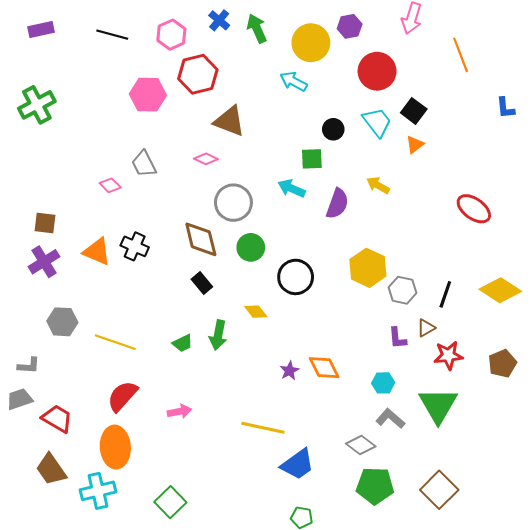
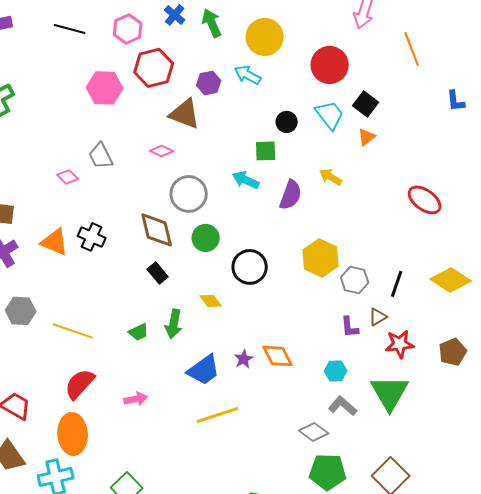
purple hexagon: (350, 26) -> (209, 83), moved
yellow line: (263, 428) -> (218, 415), turned -30
blue trapezoid: (298, 464) -> (204, 370), moved

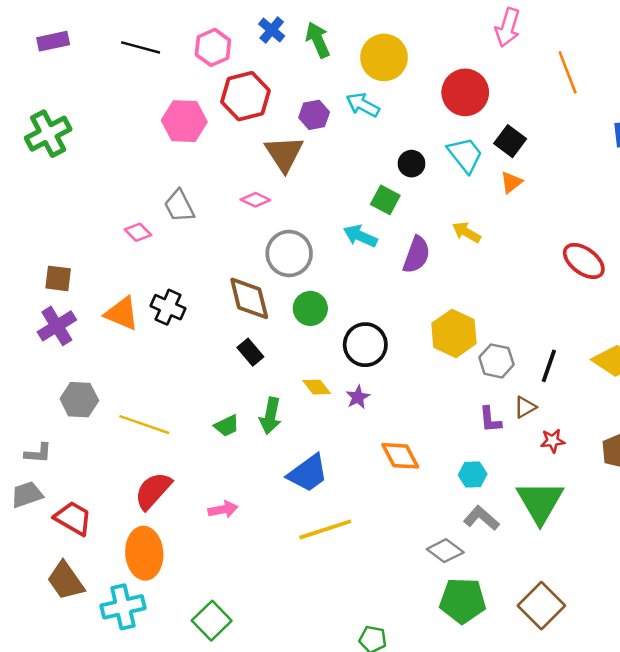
brown triangle: (185, 114) -> (284, 154), turned 36
green square: (266, 151) -> (385, 200), turned 30
red star: (400, 344) -> (553, 441), size x0.7
purple star: (244, 359) -> (358, 397), moved

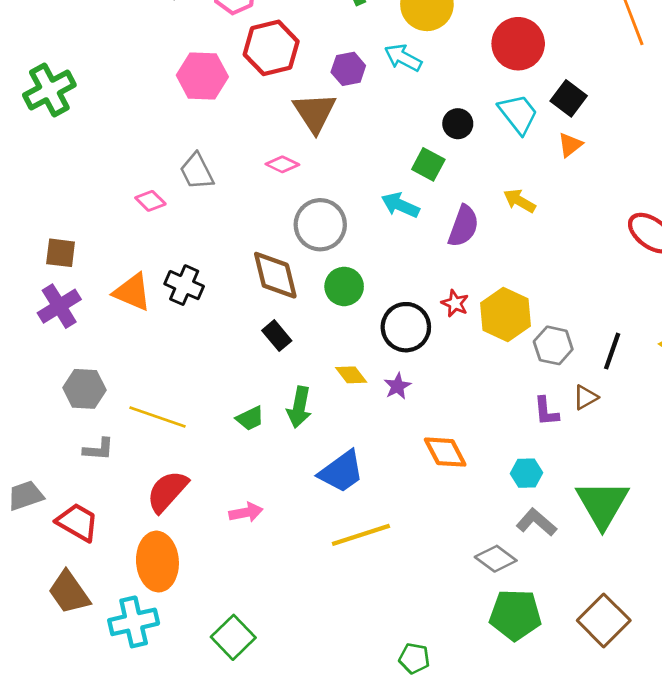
red star: (553, 441) -> (455, 303), moved, turned 30
gray L-shape: (38, 453) -> (99, 449), moved

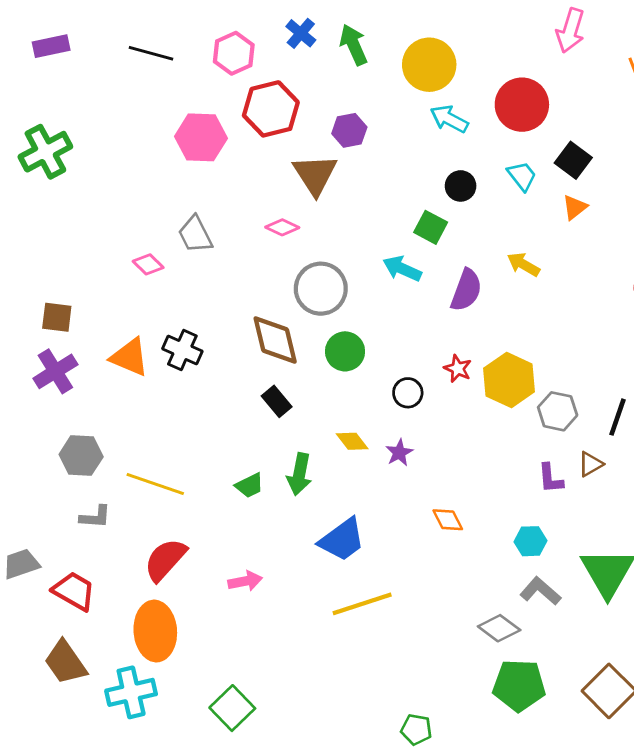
cyan arrow: (403, 58) -> (449, 119), moved
cyan trapezoid: (518, 114) -> (522, 176), size x0.7
black circle: (406, 327) -> (408, 393), size x0.6
orange diamond: (445, 452) -> (448, 520), size x0.7

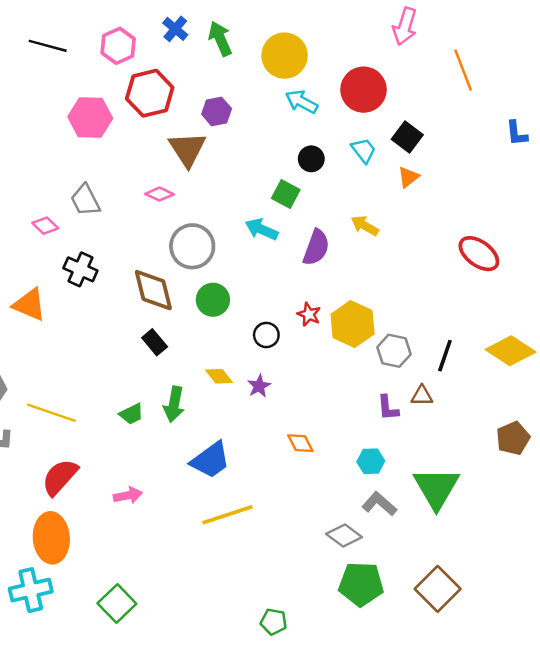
black cross: (182, 350) -> (80, 269), moved
brown triangle: (590, 464) -> (422, 396), turned 30

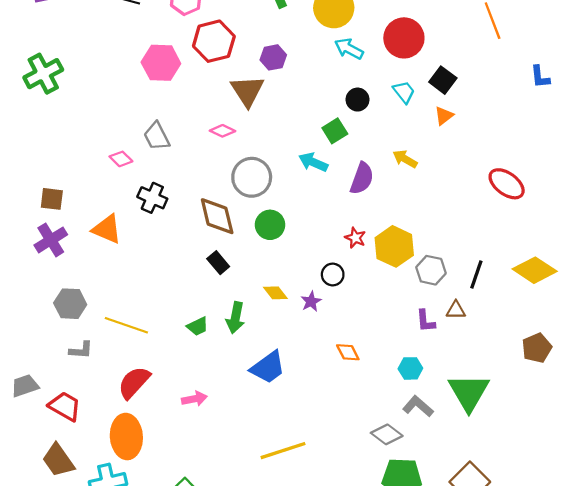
green square: (286, 194) -> (335, 131), turned 30
black circle: (266, 335) -> (333, 275), moved
yellow line: (227, 515) -> (283, 451), moved

